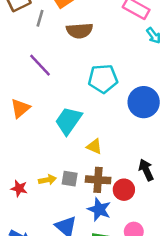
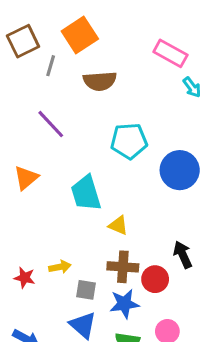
cyan trapezoid: (68, 121) -> (86, 193), turned -52
gray square: (70, 179) -> (86, 290), moved
blue star: (99, 209) -> (124, 304), turned -30

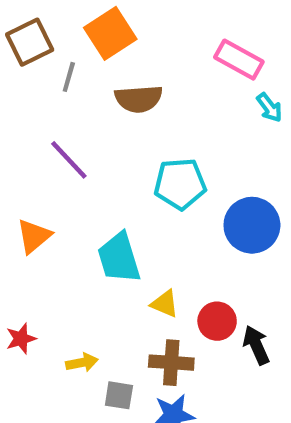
red star: (25, 278) -> (21, 339), moved, turned -30
red circle: (155, 279) -> (217, 321), moved

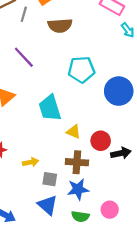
black arrow: (256, 345) -> (121, 153), turned 102

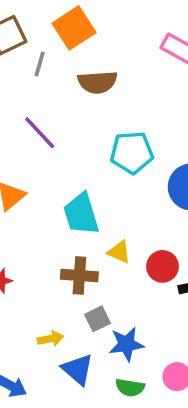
yellow arrow: (31, 162) -> (50, 339), moved
brown cross: (77, 162) -> (79, 275), moved
gray square: (50, 179) -> (97, 319), moved, turned -35

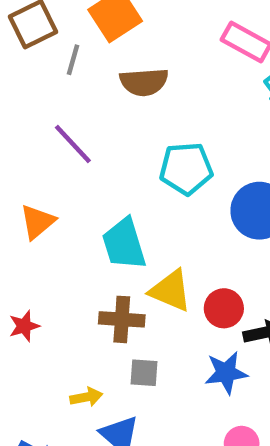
yellow triangle: (119, 252) -> (171, 291), size x1.5
gray square: (97, 319) -> (144, 373), turned 30
blue star: (126, 344) -> (226, 373), moved

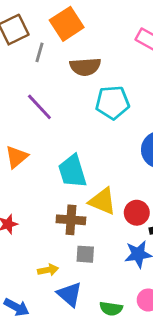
cyan pentagon: (186, 168) -> (112, 103), moved

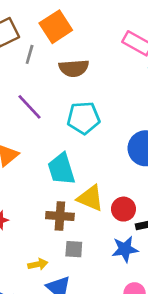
cyan pentagon: (112, 103) -> (83, 118), moved

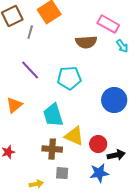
brown semicircle: (74, 68) -> (86, 42), moved

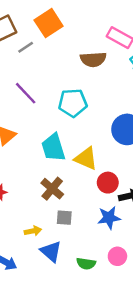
gray line: (30, 32) -> (26, 47), turned 40
yellow triangle: (74, 136) -> (86, 158), moved
brown cross: (52, 149) -> (52, 189), turned 36

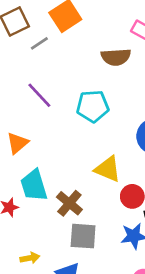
cyan trapezoid: (53, 148) -> (34, 185), moved
gray square: (64, 218) -> (83, 236), size x1.5
yellow arrow: (33, 231) -> (30, 258), moved

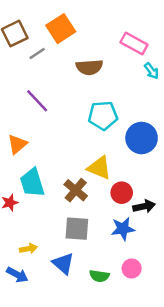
brown semicircle: (116, 57) -> (89, 67), moved
cyan pentagon: (93, 106) -> (103, 116), moved
brown cross: (69, 203) -> (76, 190), moved

